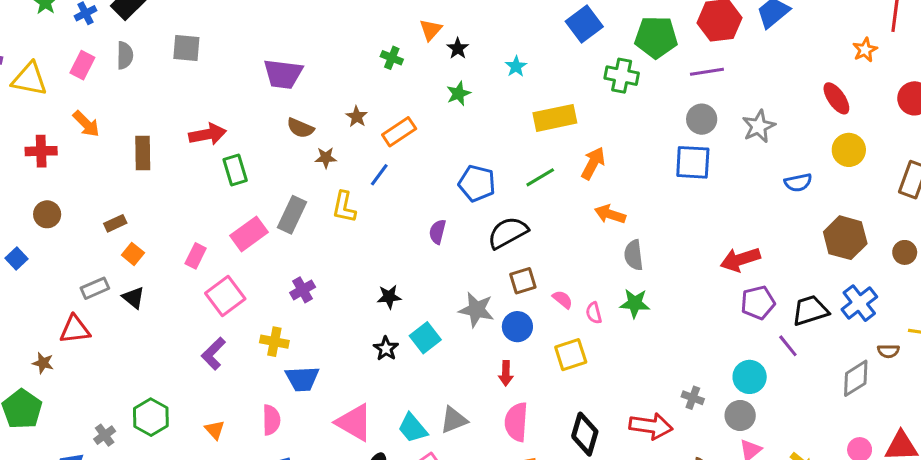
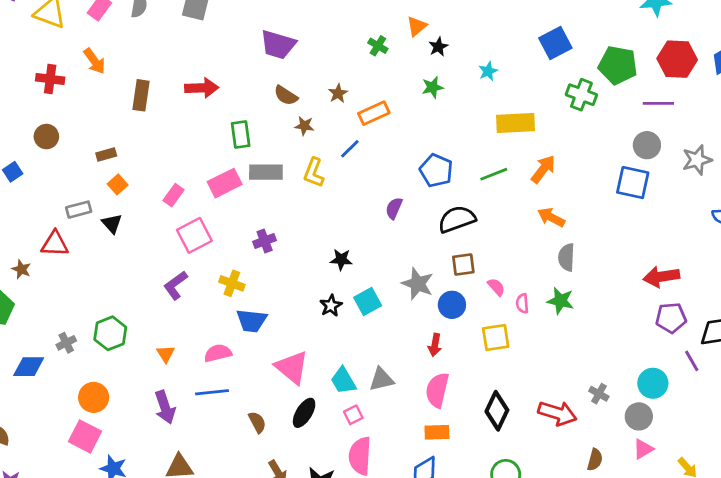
green rectangle: (235, 170) -> (241, 134), moved
gray rectangle: (292, 215) -> (266, 172), turned 56
pink semicircle: (271, 420) -> (218, 353), turned -112

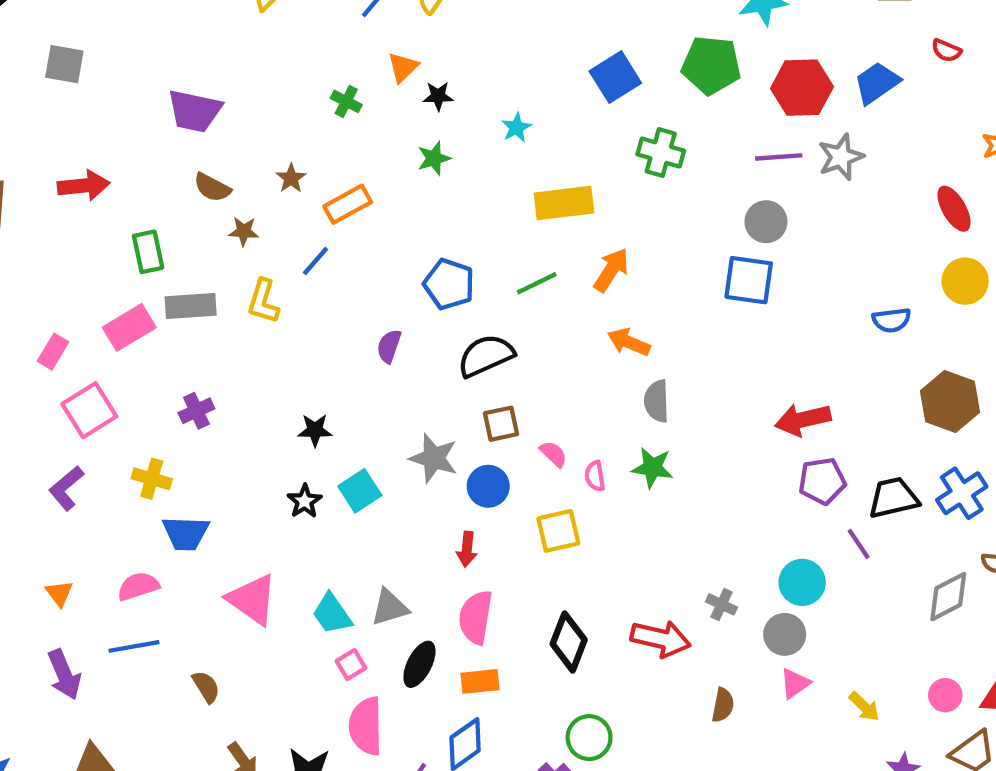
black star: (438, 47) -> (438, 96), turned 30
green pentagon: (618, 65) -> (711, 65), moved
gray star: (697, 160) -> (841, 157), moved
black ellipse: (304, 413) -> (419, 664), moved

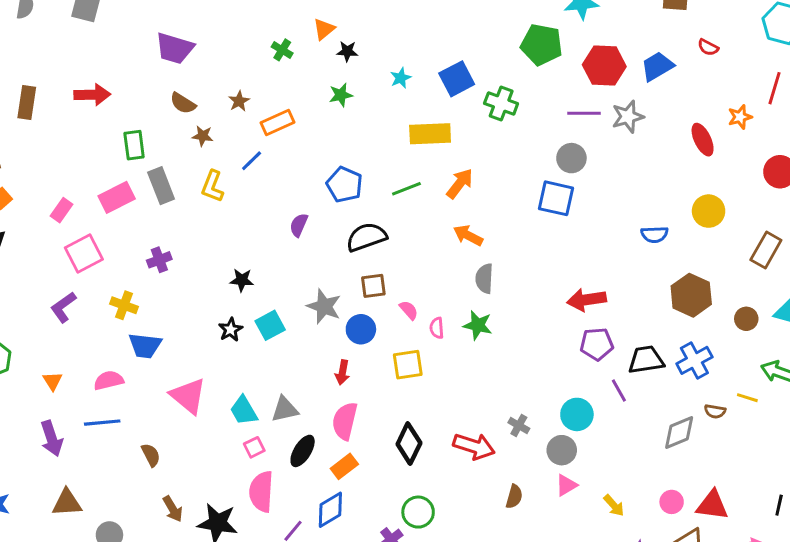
blue square: (615, 77) -> (457, 79), moved
red ellipse: (954, 209) -> (703, 140), moved
gray rectangle: (191, 306) -> (161, 186), turned 68
orange rectangle: (480, 681) -> (344, 466), turned -36

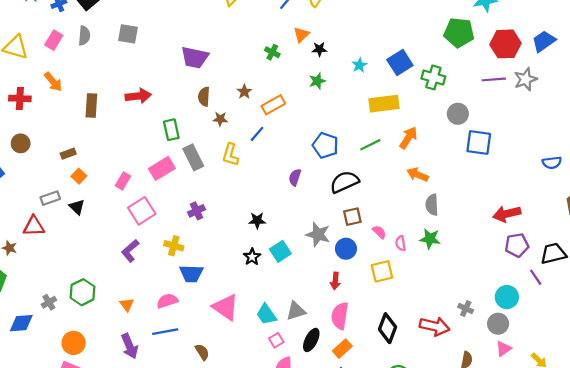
brown semicircle: (183, 103) -> (204, 97), turned 66
gray circle: (571, 158) -> (458, 114), moved

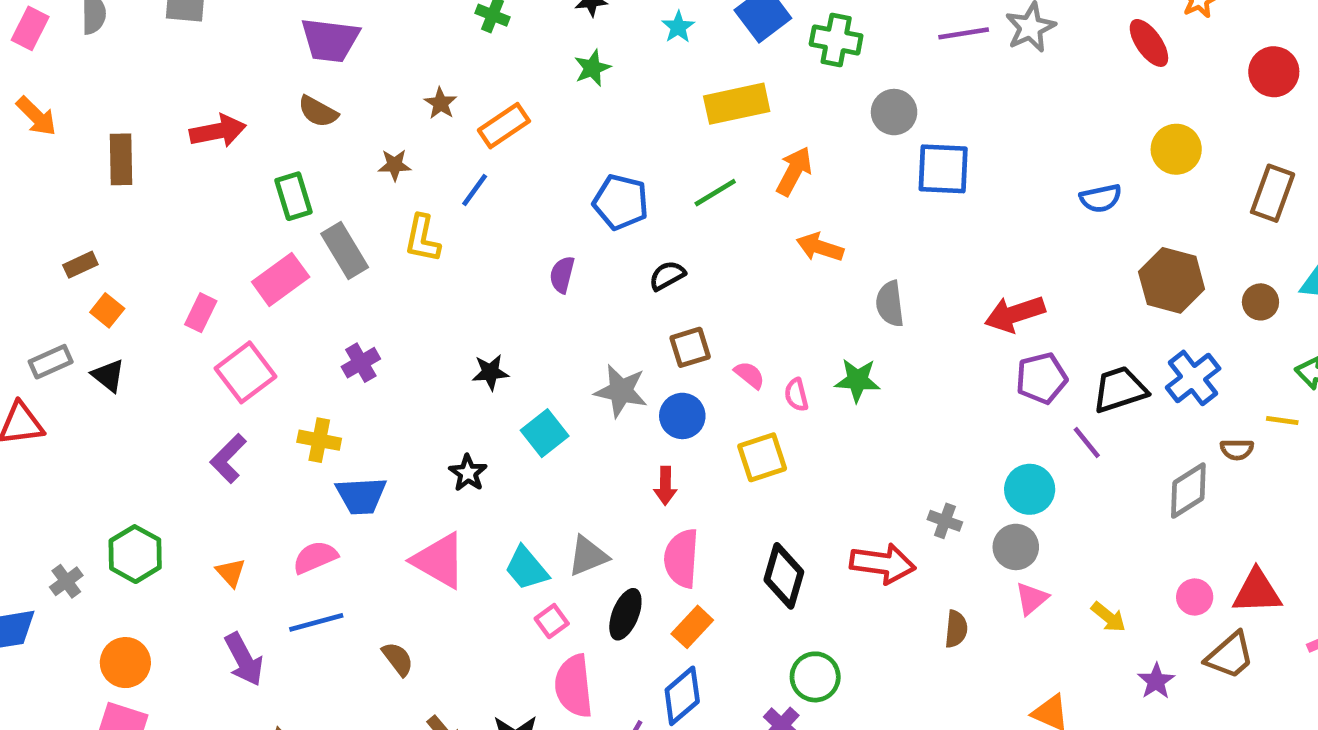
brown semicircle: (204, 97) -> (318, 112), moved, turned -60
black semicircle: (344, 182) -> (667, 276), size x0.6
gray semicircle: (432, 205) -> (890, 304), moved
black star: (252, 257) -> (468, 473), moved

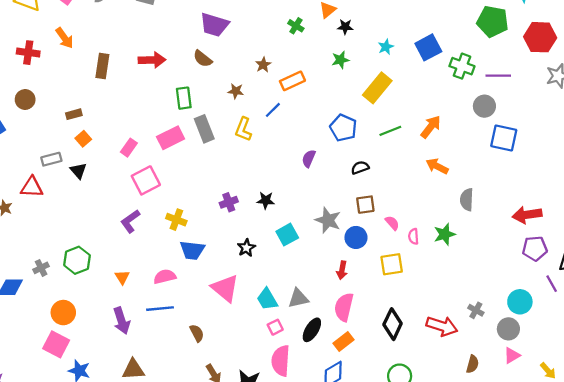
purple line: (964, 33) -> (498, 76), moved
yellow rectangle: (737, 104) -> (377, 88), moved, turned -48
purple cross: (361, 363) -> (229, 202), moved
green star: (857, 380) -> (445, 234), turned -30

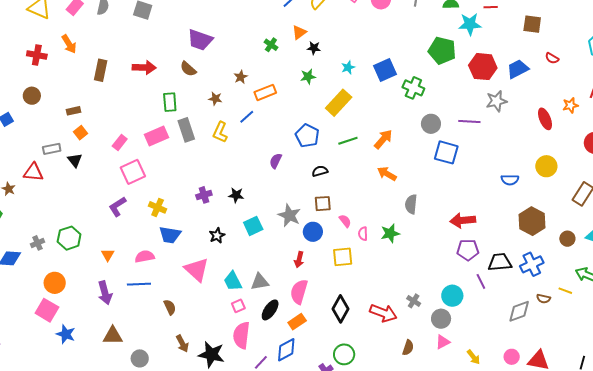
purple line: (498, 76) -> (469, 122), moved

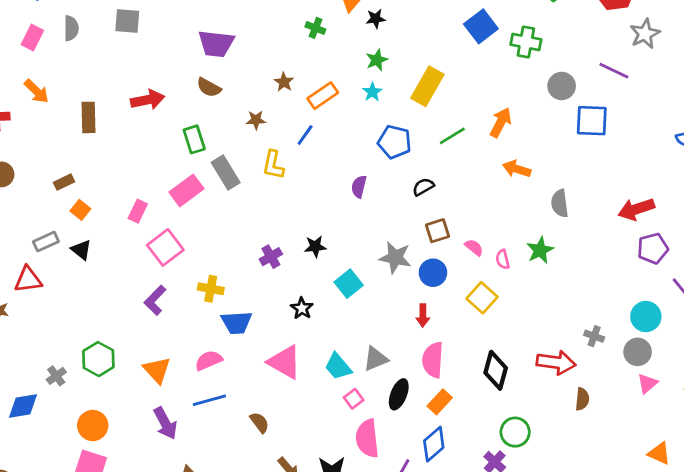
cyan star: (348, 67) -> (372, 92), moved
purple line: (469, 122) -> (614, 71), turned 35
orange triangle: (108, 255) -> (157, 370), size x1.5
yellow square: (343, 257) -> (482, 298), turned -30
brown semicircle: (408, 348) -> (582, 399), moved

